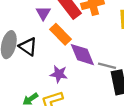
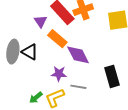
gray line: (107, 66) -> (78, 87), moved

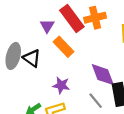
purple diamond: (78, 55) -> (103, 75), moved
gray line: (78, 87) -> (96, 101), moved, turned 35

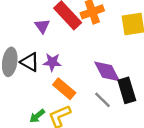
orange rectangle: (63, 47) -> (64, 89), moved
purple star: (61, 85) -> (52, 62), moved

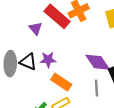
gray line: (102, 100) -> (97, 88), turned 49

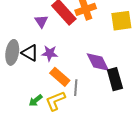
gray line: (97, 88) -> (76, 88), moved

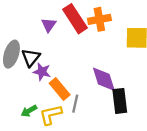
black triangle: (30, 53) -> (31, 58), turned 30
purple star: (50, 53) -> (42, 72), moved

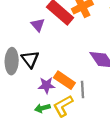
purple star: (42, 72) -> (46, 85), moved
green arrow: (29, 111) -> (42, 108), turned 32

